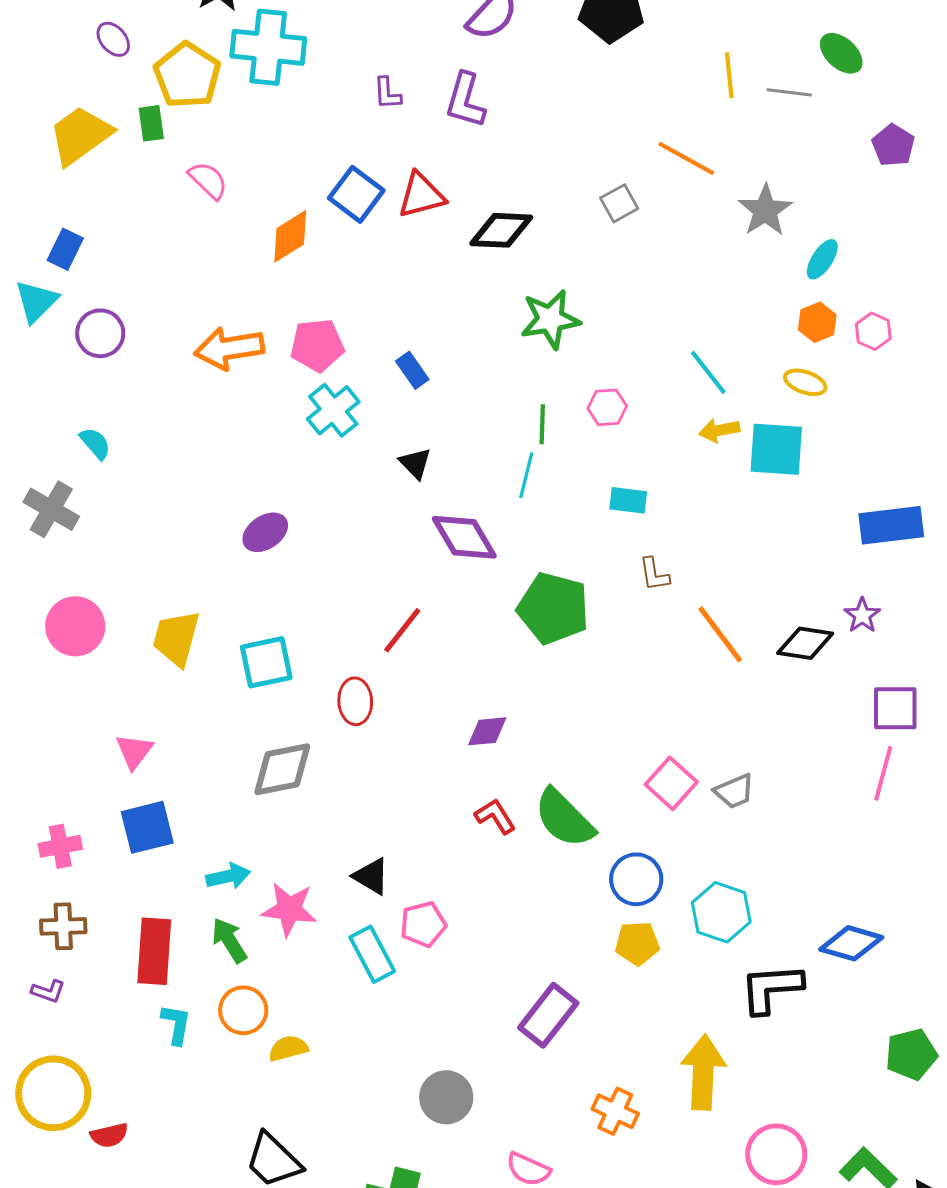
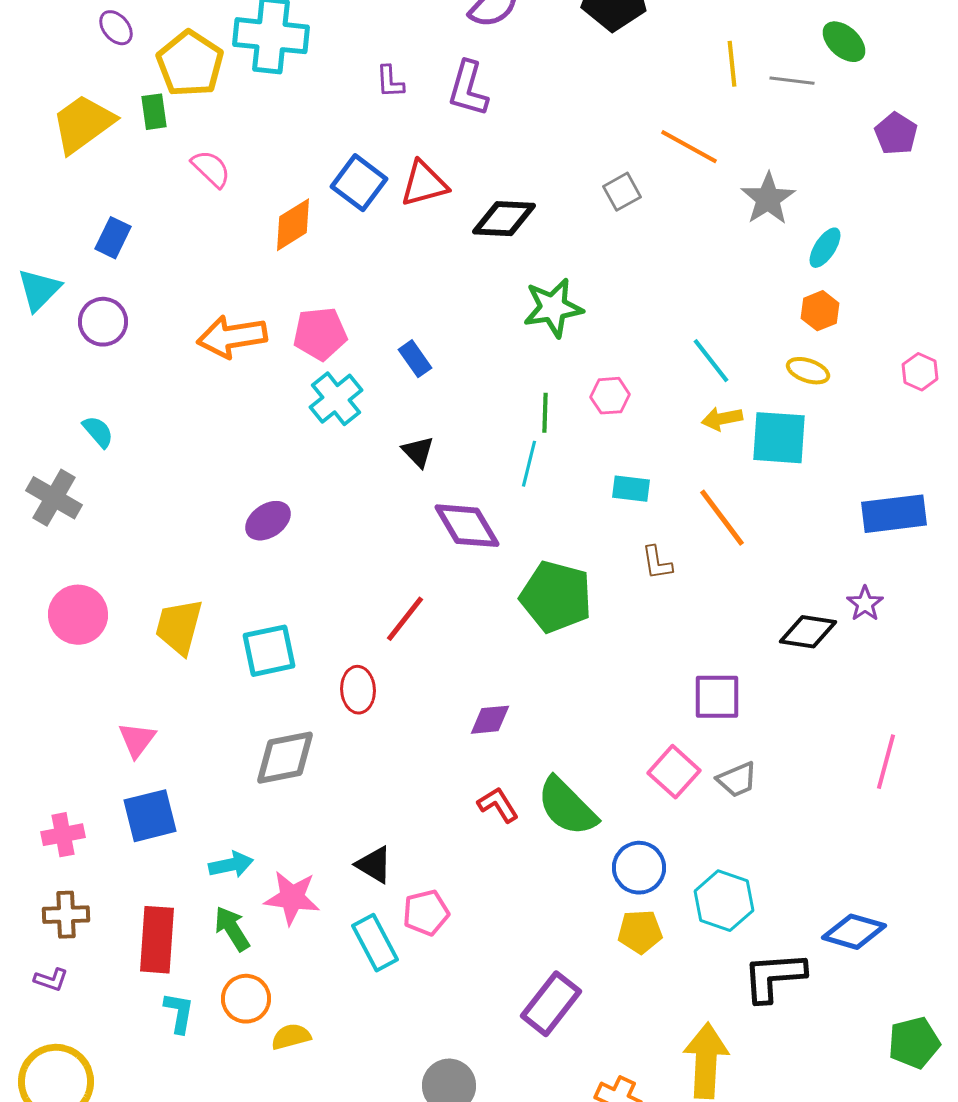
blue rectangle: (65, 249) -> (113, 238), moved
pink hexagon: (873, 331) -> (920, 372), moved
orange line: (720, 634) -> (722, 518), moved
purple square: (895, 708) -> (717, 697), moved

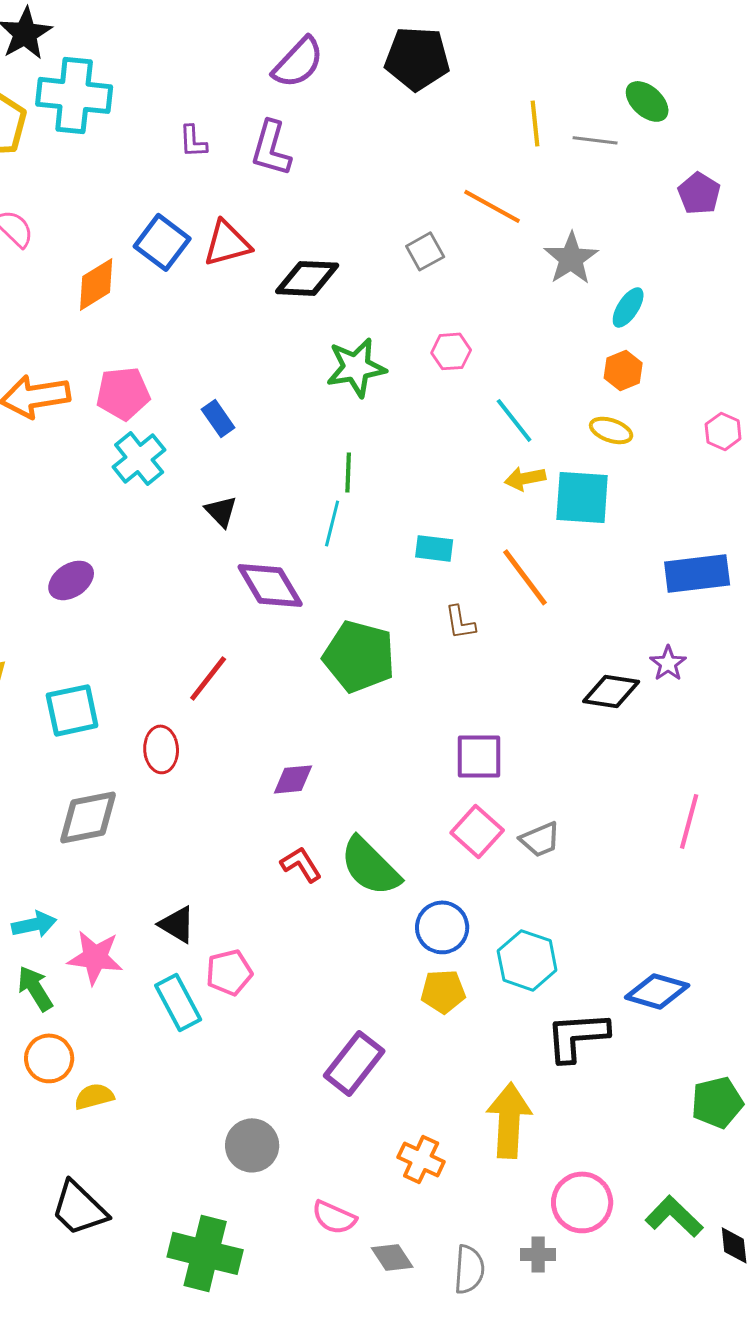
pink hexagon: (610, 396) -> (451, 351), moved
purple square: (717, 697) -> (479, 756), moved

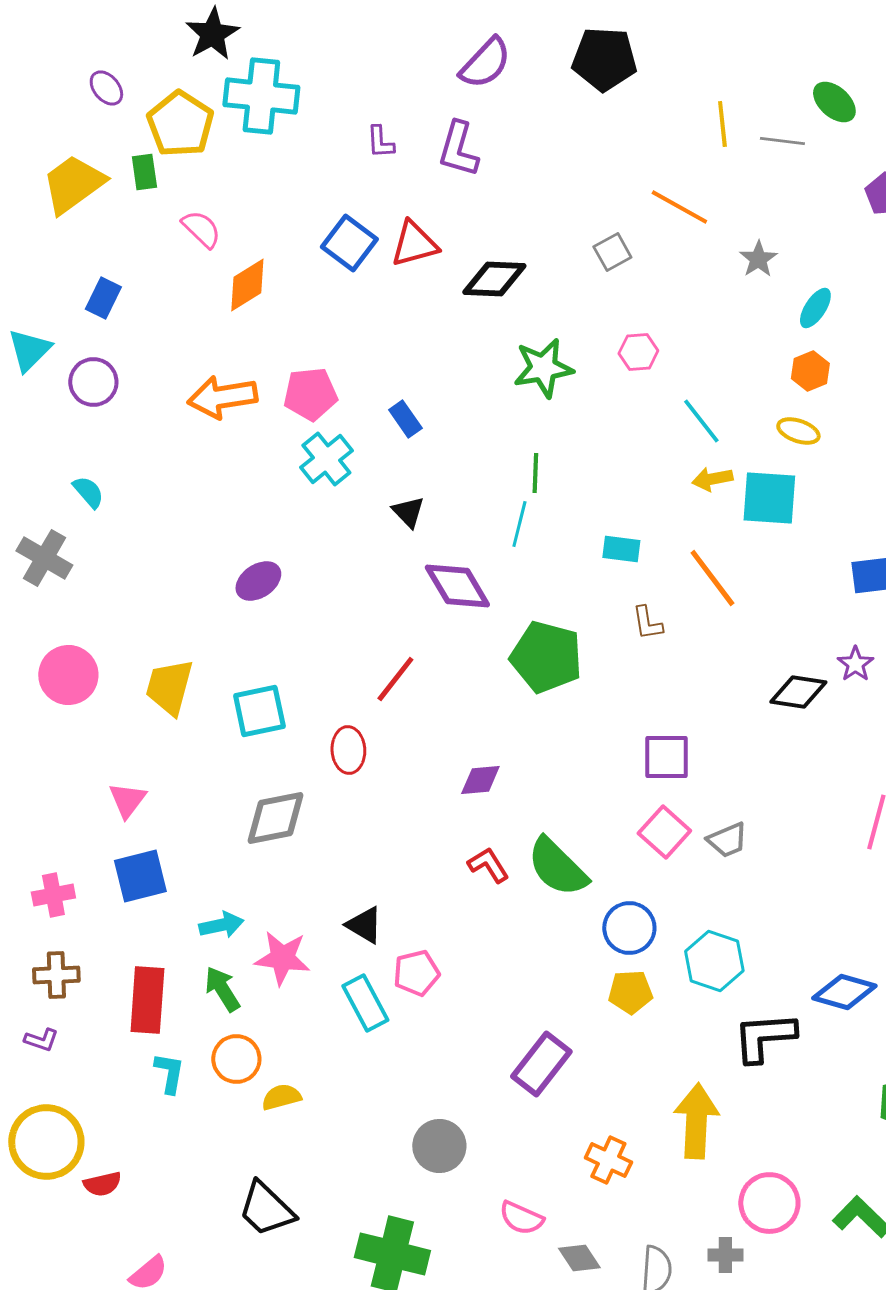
gray star: (571, 258) -> (758, 259), size x0.7
orange diamond: (96, 284) -> (247, 285), moved

